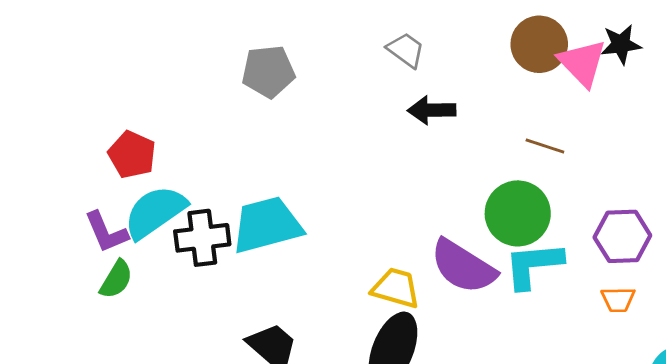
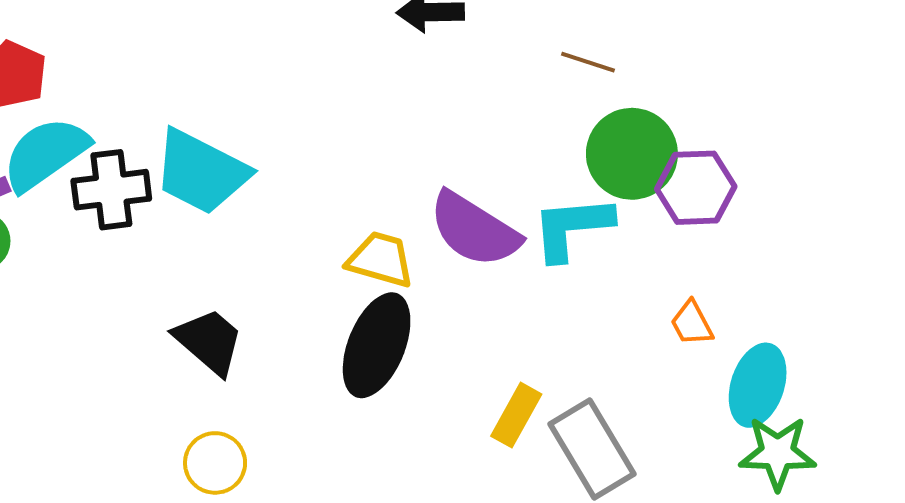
green circle: (518, 213) -> (632, 154), moved
cyan trapezoid: (267, 225) -> (201, 172), turned -138
orange trapezoid: (618, 299) -> (692, 323), moved, turned 63

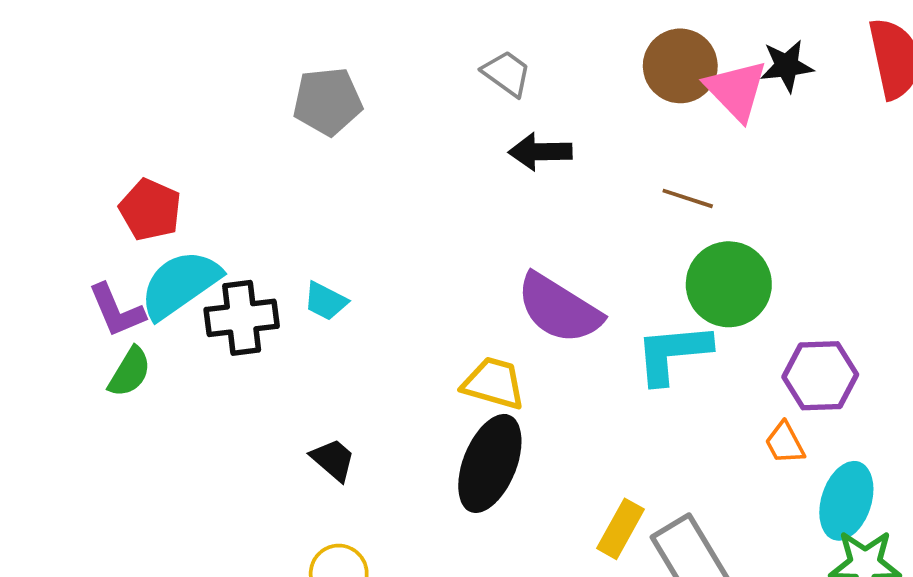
cyan trapezoid: (201, 172) -> (326, 301), size x0.5
purple hexagon: (696, 188) -> (820, 376), moved
purple semicircle: (474, 230) -> (559, 309), moved
black trapezoid: (209, 341) -> (333, 460), size x0.7

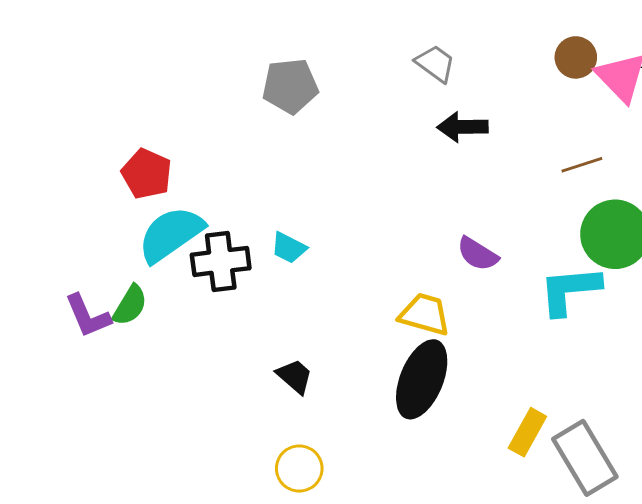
brown circle: (680, 66) -> (576, 57), size x0.7
brown line: (688, 198) -> (582, 165), turned -36
purple semicircle: (559, 309) -> (478, 254), size x0.6
purple L-shape: (117, 310) -> (88, 316), moved

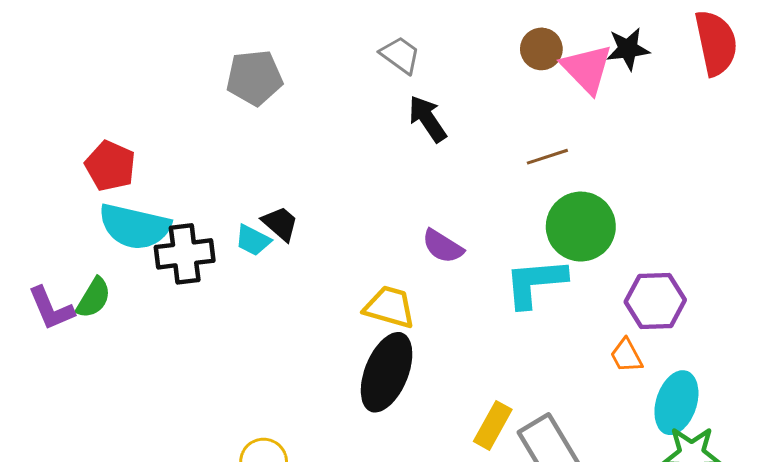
black arrow: (462, 127) -> (427, 119), turned 57
cyan semicircle: (171, 234) -> (135, 227), turned -132
black trapezoid: (295, 376) -> (280, 224), moved

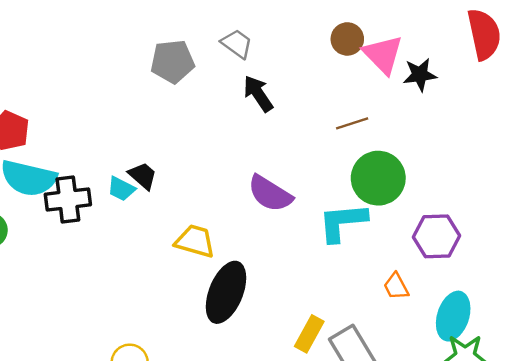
black star: (628, 49) -> (420, 75), moved
gray pentagon: (254, 78) -> (172, 62), moved
purple semicircle: (443, 246) -> (270, 194), size x1.4
yellow trapezoid: (390, 307) -> (195, 241), moved
orange trapezoid: (626, 356) -> (396, 286), moved

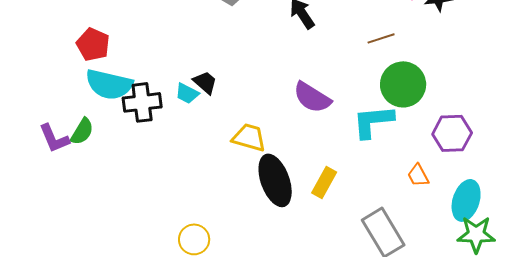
black ellipse: (226, 292) -> (275, 180), turned -42
yellow rectangle: (309, 334) -> (324, 182), moved

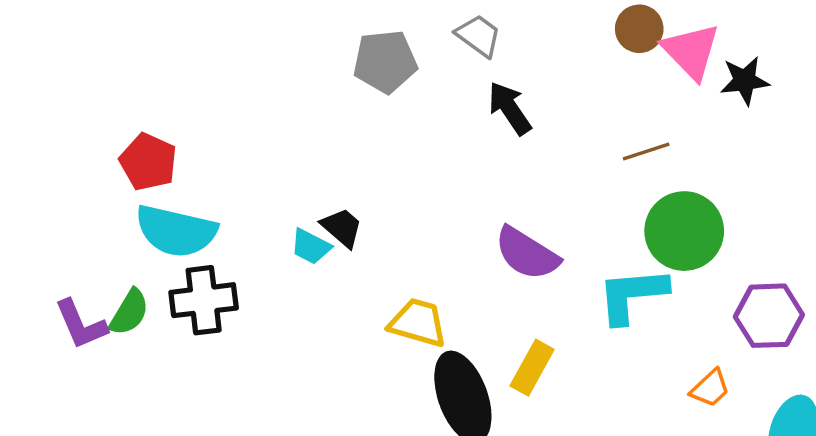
black cross: (142, 102) -> (204, 300), moved
orange trapezoid: (418, 175) -> (710, 388), turned -105
yellow rectangle: (324, 182) -> (532, 368), moved

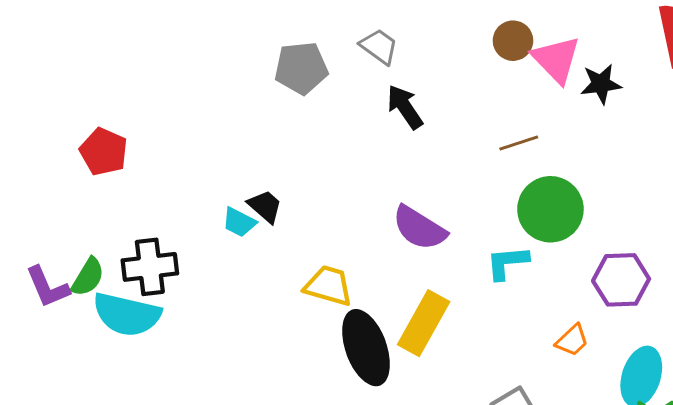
cyan semicircle: (176, 231) -> (127, 314), moved
cyan L-shape: (632, 295) -> (507, 263), size x0.7
yellow rectangle: (532, 368) -> (424, 323), size x1.4

